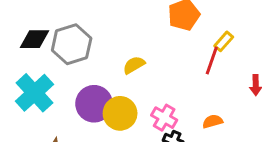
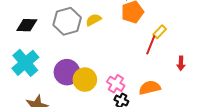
gray hexagon: (72, 44) -> (67, 21), moved
yellow semicircle: (134, 65) -> (93, 20), moved
orange semicircle: (213, 121) -> (150, 88), size x1.5

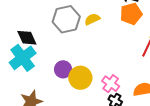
black diamond: (27, 25) -> (27, 38), moved, turned 60
purple circle: (67, 72) -> (63, 69), size x0.7

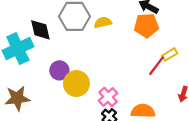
black diamond: (27, 38) -> (40, 30), moved

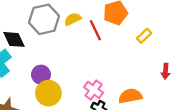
red line: (156, 66) -> (95, 30), moved, turned -50
yellow circle: (76, 84) -> (48, 93), moved

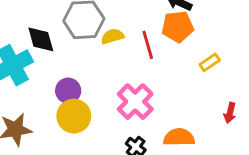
yellow semicircle: (73, 19) -> (112, 36), moved
pink cross: (94, 90) -> (135, 102), moved, size x1.4

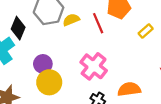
black diamond: (41, 39) -> (18, 28), turned 45

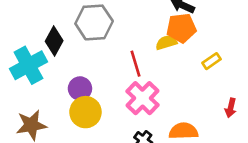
yellow semicircle: (71, 20) -> (166, 43), moved
red line: (98, 23) -> (136, 64), moved

